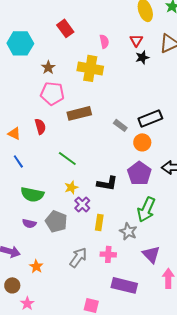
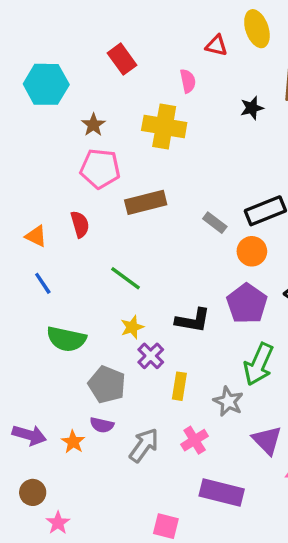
red triangle: (136, 40) -> (216, 46), moved, turned -48
purple semicircle: (29, 223) -> (102, 425), moved
pink cross: (108, 254) -> (195, 440), turned -35
orange star: (36, 266) -> (73, 442), moved

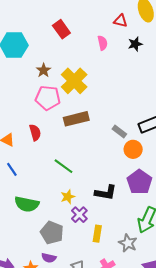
black star: (252, 108) -> (135, 44), moved
yellow cross: (164, 126) -> (74, 81), moved, turned 35
orange circle: (252, 251) -> (133, 149), moved

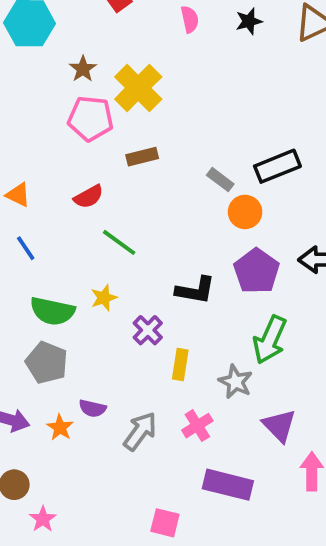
brown rectangle: (76, 119) -> (142, 157), size x0.7
red semicircle: (35, 132) -> (89, 197), moved, turned 77
yellow star: (68, 197) -> (104, 298), moved
gray pentagon: (52, 233) -> (47, 363), moved

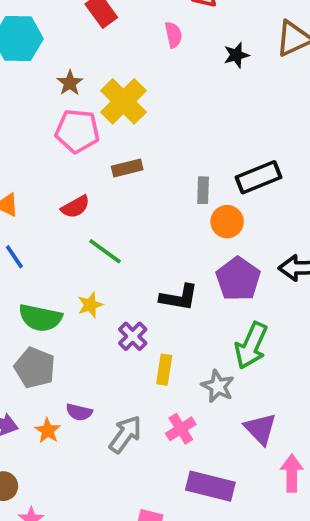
black star: (249, 21) -> (236, 55), moved
gray rectangle: (220, 180) -> (203, 190), turned 55

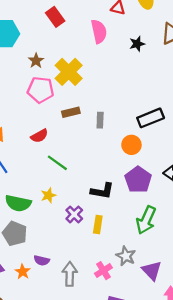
pink semicircle: (173, 35) -> (99, 31), size x1.5
gray rectangle: (203, 190) -> (100, 120), moved
yellow rectangle: (164, 370) -> (98, 225), moved
gray star: (218, 386) -> (126, 256), moved
gray arrow: (125, 434) -> (70, 274), turned -35

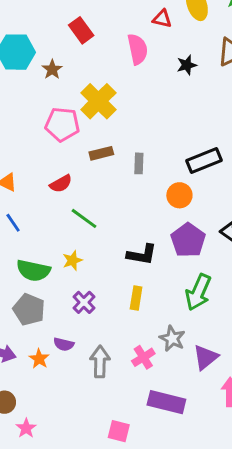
brown star: (36, 61) -> (52, 69), moved
purple cross: (74, 214) -> (84, 302), moved
purple triangle: (152, 271) -> (206, 357), turned 35

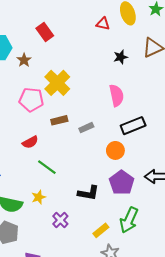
pink semicircle: (138, 49) -> (116, 95), moved
gray rectangle: (139, 163) -> (86, 128), turned 64
yellow rectangle: (136, 298) -> (101, 230), moved, turned 42
purple cross: (84, 302) -> (60, 220), moved

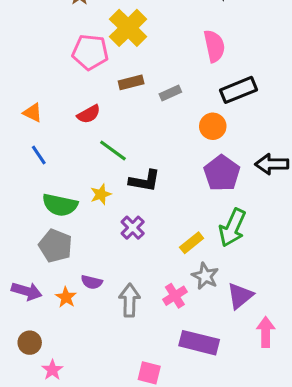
black L-shape: (88, 193) -> (145, 181), moved

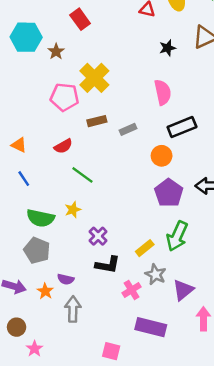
black L-shape: (145, 181) -> (108, 265), moved
gray arrow: (130, 300) -> (73, 309), moved

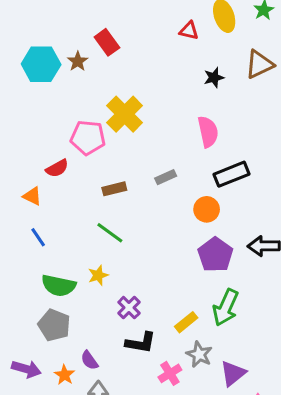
brown star: (56, 52) -> (78, 61), moved
brown rectangle: (97, 121) -> (114, 189), moved
red semicircle: (63, 146) -> (57, 168), moved
purple semicircle: (66, 279) -> (89, 360), turned 42

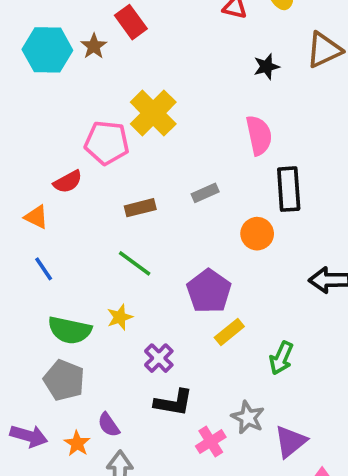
black rectangle: (231, 174) -> (289, 189), turned -72
purple pentagon: (215, 255) -> (209, 291), moved
green arrow: (226, 308) -> (281, 358), size x0.7
yellow rectangle: (186, 322) -> (229, 332), moved

